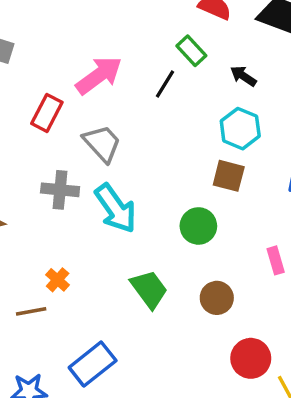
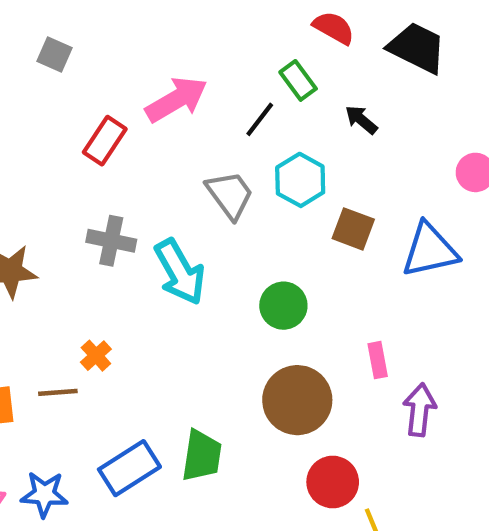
cyan hexagon: (240, 129) -> (300, 180), moved
gray trapezoid: (102, 143) -> (230, 195), moved
brown square: (229, 176) -> (353, 229), moved
green trapezoid: (149, 289) -> (202, 456), moved, turned 39
brown circle: (217, 298) -> (297, 400), size x1.6

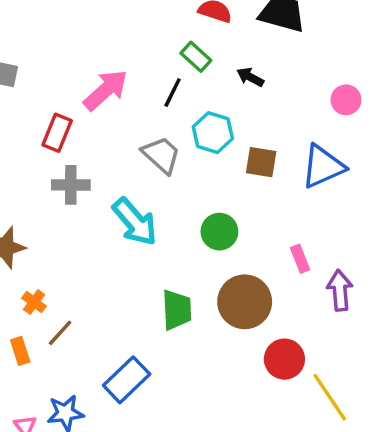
gray cross: (111, 241) -> (71, 185), moved
orange cross: (96, 356) -> (34, 302), moved
brown line: (58, 392) -> (60, 333), turned -32
green trapezoid: (202, 456) -> (177, 310), moved

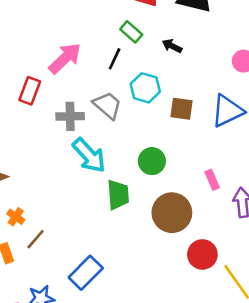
gray cross: (71, 185) -> (70, 116), moved
green trapezoid: (177, 310) -> (118, 195), moved

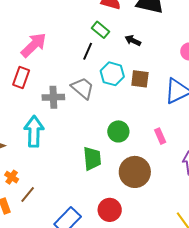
pink arrow: (65, 58) -> (34, 45), moved
brown square: (182, 109) -> (140, 79), moved
cyan arrow: (89, 155) -> (34, 131), moved, turned -136
pink rectangle: (212, 180) -> (160, 136), moved
red circle: (202, 254) -> (110, 210), moved

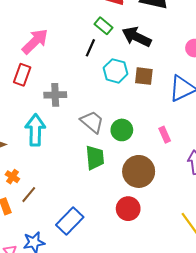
black arrow: (133, 40) -> (137, 37), size x1.8
gray trapezoid: (83, 88) -> (92, 122), moved
red circle: (110, 210) -> (128, 209), moved

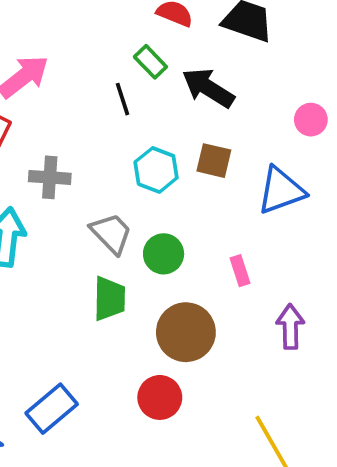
black line: (90, 48) -> (122, 99), turned -48
cyan hexagon: (116, 71) -> (156, 170), moved

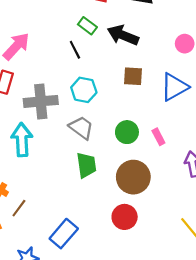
cyan hexagon: (156, 170) -> (84, 90), moved
gray cross: (50, 177) -> (41, 101), size x1.4
green circle: (164, 254) -> (127, 132), moved

